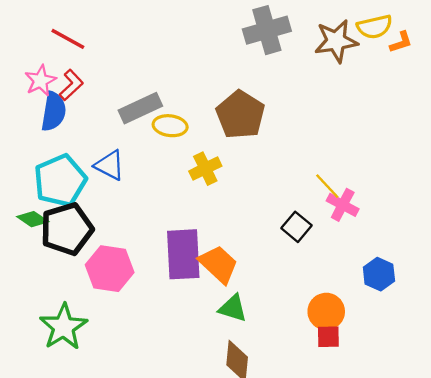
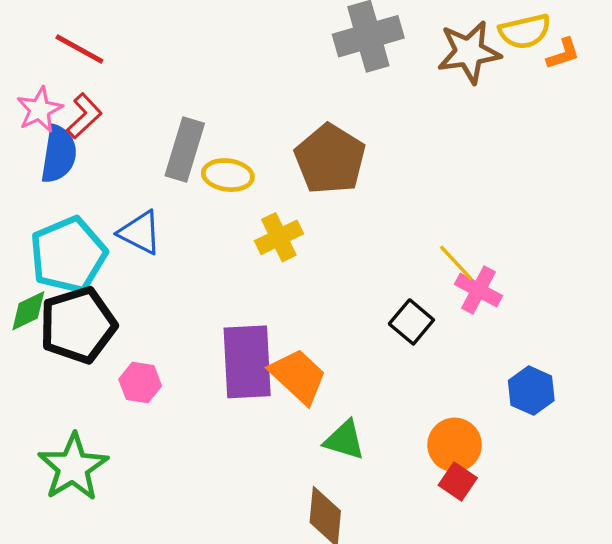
gray rectangle: (140, 108) -> (185, 149), turned -48
green diamond: (33, 219) -> (28, 311), turned -60
pink hexagon: (110, 269) -> (140, 383), size x0.6
green triangle: (233, 308) -> (344, 440), moved
red square: (328, 337) -> (458, 482), turned 35

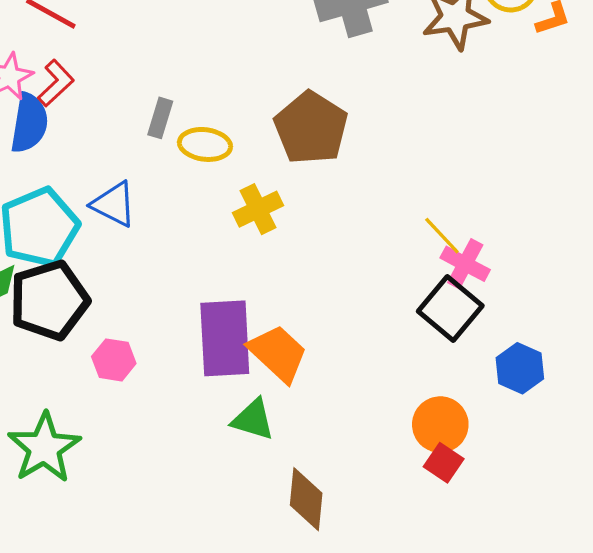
gray rectangle: (185, 149) -> (160, 118), size x0.6
black square: (411, 322) -> (450, 309), moved, size x1.4
green triangle: (344, 440) -> (253, 420), moved

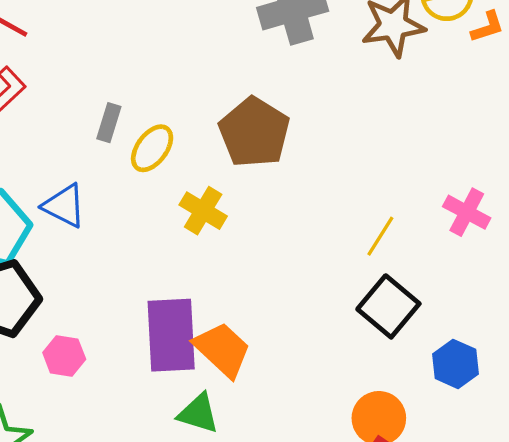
yellow ellipse: (205, 144) -> (152, 148), turned -60
yellow cross: (258, 209) -> (203, 211), turned -33
yellow line: (442, 236) -> (380, 236), turned 75
pink cross: (465, 264) -> (467, 212), moved

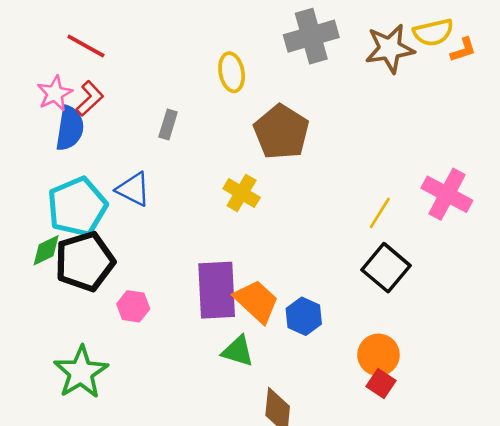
yellow ellipse: (152, 148) -> (232, 72), moved, turned -48
pink cross: (467, 212) -> (447, 194), size x1.4
blue hexagon: (456, 364) -> (304, 316), moved

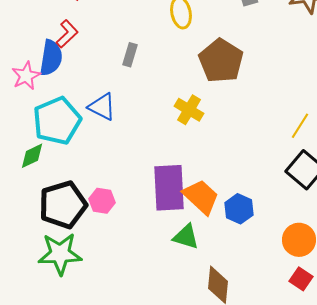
pink star: (55, 93) -> (26, 76), moved
black pentagon: (85, 261) -> (63, 205), moved
green star: (81, 372) -> (60, 254), turned 30
red square: (381, 383) -> (301, 279), moved

